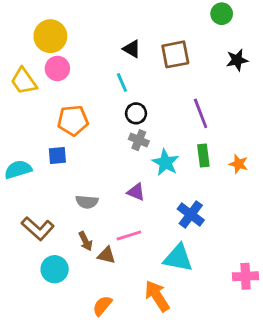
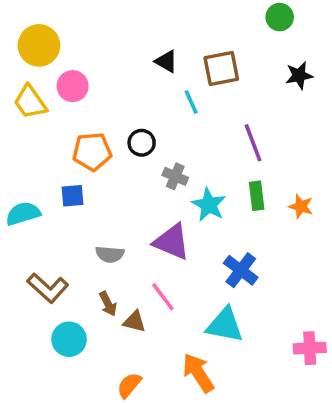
yellow circle: (50, 36) -> (39, 45), moved
cyan line: (122, 82) -> (191, 102), moved
black circle: (136, 113) -> (142, 143), moved
purple triangle: (136, 192) -> (172, 242), size x1.6
pink line: (129, 236) -> (163, 297), turned 70

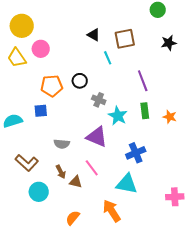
blue cross: (241, 270) -> (136, 153), turned 30

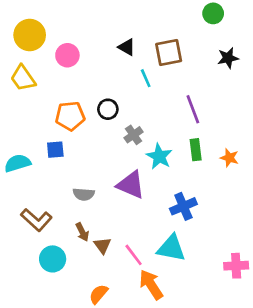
pink circle: (41, 49) -> (67, 55), moved
gray cross: (99, 100) -> (134, 135), turned 32
pink line: (92, 168) -> (134, 255), moved
brown triangle: (76, 182) -> (102, 245), turned 40

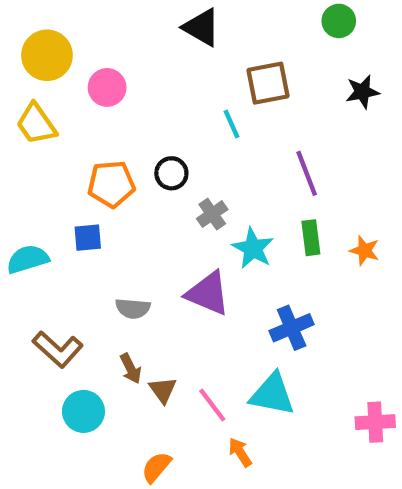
black triangle: (127, 47) -> (201, 27), moved, size x1.4
orange arrow: (151, 285) -> (240, 452), size x0.6

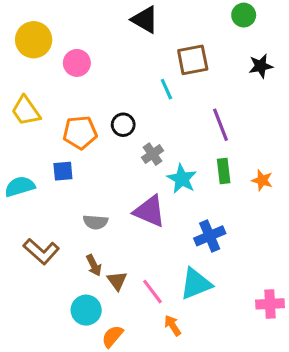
yellow trapezoid: (36, 124) -> (26, 111), moved
cyan triangle: (272, 394) -> (196, 284), turned -33
cyan circle: (83, 411) -> (86, 310), moved

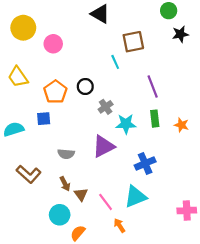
black star: (261, 66) -> (180, 34), moved
orange pentagon: (80, 132) -> (55, 92), turned -30
cyan star: (182, 179) -> (126, 124), turned -30
purple triangle: (149, 211) -> (103, 146), turned -50

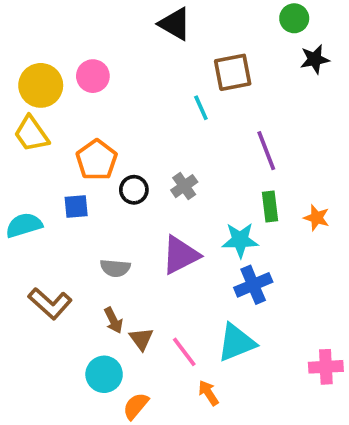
yellow circle: (23, 28) -> (41, 85), moved
black circle: (85, 87) -> (134, 190), moved
cyan star: (126, 124) -> (240, 240), moved

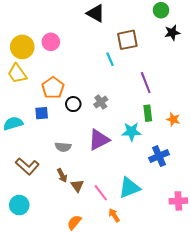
blue cross: (253, 285) -> (159, 156), moved
cyan circle: (104, 374) -> (19, 205), moved

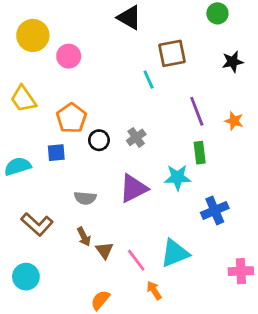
black star: (172, 33) -> (233, 62), moved
yellow circle: (22, 47) -> (33, 35), moved
orange star: (173, 119) -> (234, 121), moved

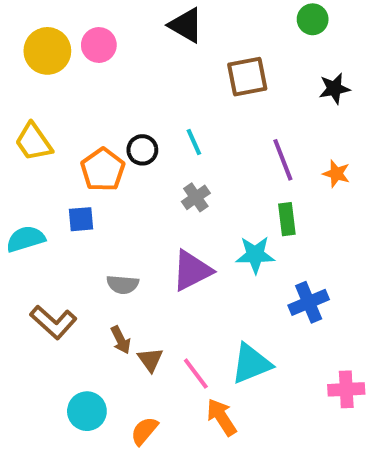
pink circle: (69, 56) -> (99, 45), moved
cyan line: (149, 80) -> (194, 142), moved
black circle: (99, 140) -> (142, 150), moved
cyan circle: (26, 277) -> (87, 411), moved
orange arrow: (154, 290) -> (222, 417), size x1.4

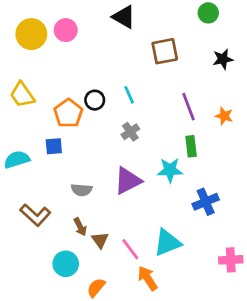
cyan circle: (87, 411) -> (66, 264), moved

